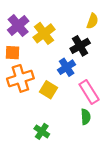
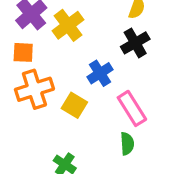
black cross: (80, 46) -> (135, 43), moved

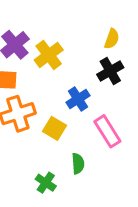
green semicircle: (127, 144) -> (78, 164), moved

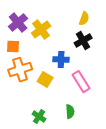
blue cross: (78, 99) -> (61, 60), turned 35
green semicircle: (78, 164) -> (70, 112), moved

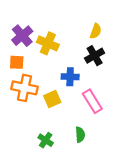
yellow cross: (41, 30) -> (48, 43), turned -30
orange cross: (20, 70) -> (24, 88), turned 30
yellow square: (45, 80) -> (52, 99), turned 35

